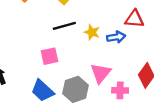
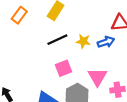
pink square: (49, 56) -> (63, 68), moved

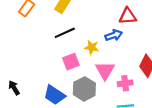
yellow star: (83, 41) -> (92, 47), moved

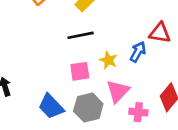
blue arrow: (114, 35) -> (138, 52), turned -56

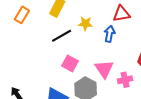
yellow star: (108, 60) -> (85, 24), moved
pink square: (80, 71) -> (70, 63), turned -35

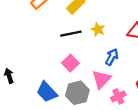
blue arrow: (109, 34) -> (112, 57), moved
pink cross: (125, 80) -> (118, 96), turned -32

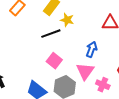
yellow star: (98, 29) -> (67, 20), moved
pink cross: (118, 96) -> (103, 85), turned -32

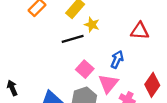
pink square: (54, 61) -> (85, 69), moved

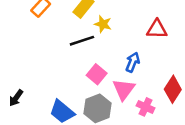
black arrow: (12, 88) -> (16, 98), turned -120

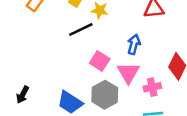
pink cross: (146, 107) -> (152, 87), turned -30

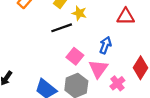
pink cross: (152, 87) -> (117, 83), turned -32

